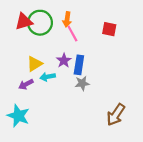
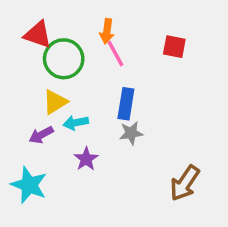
red triangle: (24, 22) -> (38, 35), turned 36
green circle: (40, 23) -> (64, 59), moved
purple star: (64, 61) -> (86, 159), moved

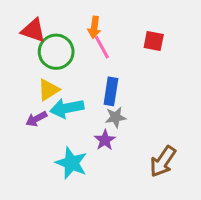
cyan arrow: (76, 123) -> (67, 108), size x1.5
purple star: (86, 159) -> (105, 140), moved
cyan star: (29, 185) -> (71, 163), moved

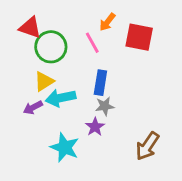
orange arrow: (94, 27) -> (107, 22), moved, turned 30
red square: (154, 41) -> (139, 37), size x1.5

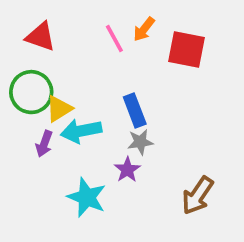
pink line: (92, 43) -> (114, 38), moved
green circle: (51, 47) -> (31, 92), moved
blue rectangle: (100, 83) -> (135, 111), turned -30
purple arrow: (33, 107) -> (44, 144), turned -42

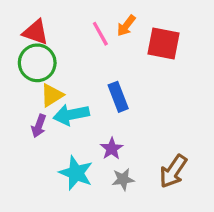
green circle: (31, 92) -> (37, 63), moved
gray star: (140, 142) -> (123, 179), moved

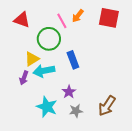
red square: (163, 43) -> (109, 18), moved
green circle: (37, 63) -> (49, 39), moved

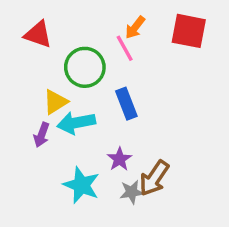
pink line: (62, 21) -> (125, 48), moved
brown arrow: (107, 106) -> (154, 178), moved

